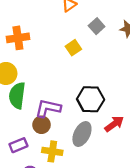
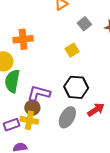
orange cross: (18, 38) -> (23, 39), moved
yellow square: (73, 48) -> (72, 50), moved
yellow cross: (52, 151) -> (29, 120), moved

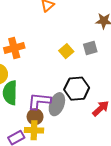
gray square: (84, 24) -> (90, 48), moved, turned 32
gray ellipse: (67, 117) -> (57, 104), moved

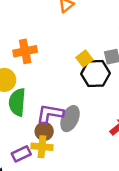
black hexagon: (77, 89) -> (95, 74), moved

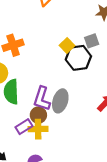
purple L-shape: (50, 114) -> (42, 99), turned -75
purple rectangle: (21, 154) -> (24, 127), moved

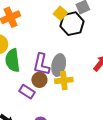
purple rectangle: (24, 127) -> (27, 92), turned 70
yellow cross: (38, 129) -> (64, 80), moved

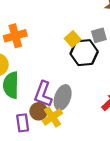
yellow cross: (64, 80) -> (52, 117), moved, turned -36
purple rectangle: (27, 92) -> (23, 123), turned 42

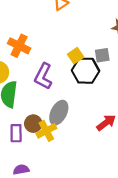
orange cross: (15, 36) -> (19, 46), turned 35
purple L-shape: (43, 94) -> (43, 76), moved

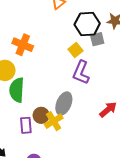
gray square: (102, 55) -> (97, 39), moved
black hexagon: (85, 71) -> (87, 24), moved
purple L-shape: (43, 76) -> (81, 72), moved

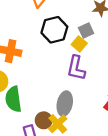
black hexagon: (87, 24) -> (54, 30), moved
yellow square: (76, 50) -> (79, 44), moved

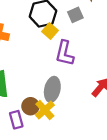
yellow square: (79, 44) -> (50, 31), moved

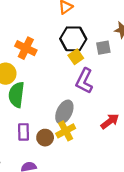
brown circle: (30, 106) -> (45, 138), moved
yellow cross: (45, 110) -> (66, 131), moved

